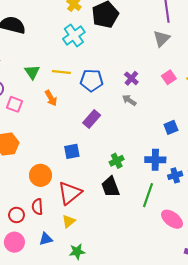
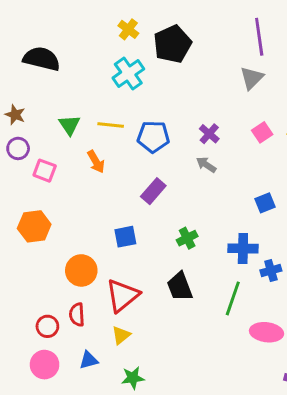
green cross: (117, 161) -> (187, 238), moved
pink ellipse: (172, 219) -> (266, 332), turned -30

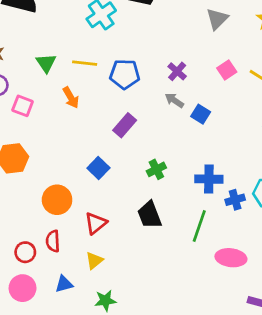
blue square: (265, 203) -> (201, 114), moved, turned -36
blue square: (125, 237) -> (98, 168), turned -35
red triangle: (122, 295) -> (96, 223), size x0.7

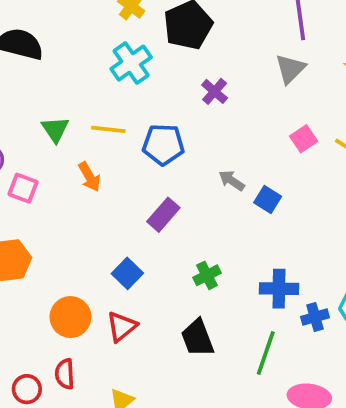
purple cross: (177, 71) -> (215, 91), moved
red triangle: (96, 223) -> (122, 327), moved

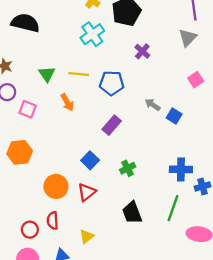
green cross: (207, 275) -> (128, 168), moved
black trapezoid: (197, 338) -> (132, 213), moved

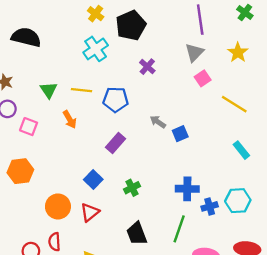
pink square: (196, 80) -> (203, 78), moved
blue square: (174, 116) -> (180, 134), turned 35

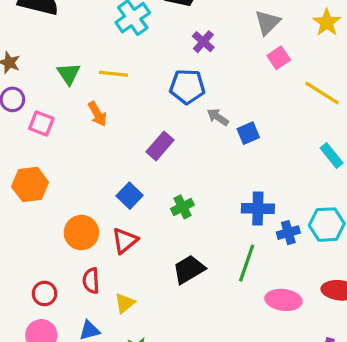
blue pentagon: (116, 99) -> (187, 87), moved
black trapezoid: (137, 234) -> (189, 269), turned 80
red semicircle: (54, 242) -> (91, 281), moved

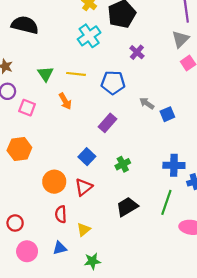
blue pentagon: (187, 87) -> (113, 83), moved
red circle: (45, 294) -> (15, 223), moved

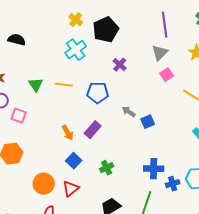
black semicircle: (25, 25) -> (17, 40), size x0.7
orange arrow: (65, 101) -> (68, 133), moved

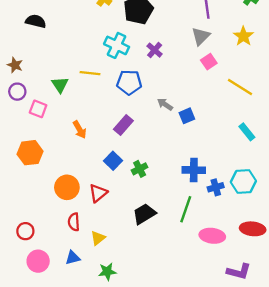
cyan cross: (76, 50) -> (117, 45), moved, turned -30
green triangle: (36, 85) -> (60, 85), moved
orange arrow: (68, 133) -> (80, 130), moved
blue square: (74, 161) -> (113, 161), moved

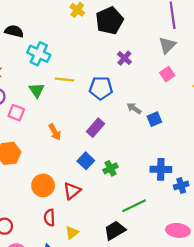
cyan cross: (117, 45) -> (39, 54), moved
pink square: (209, 62) -> (167, 74), moved
green line: (186, 209) -> (134, 206), moved, turned 45
black trapezoid: (144, 214) -> (115, 230), moved

